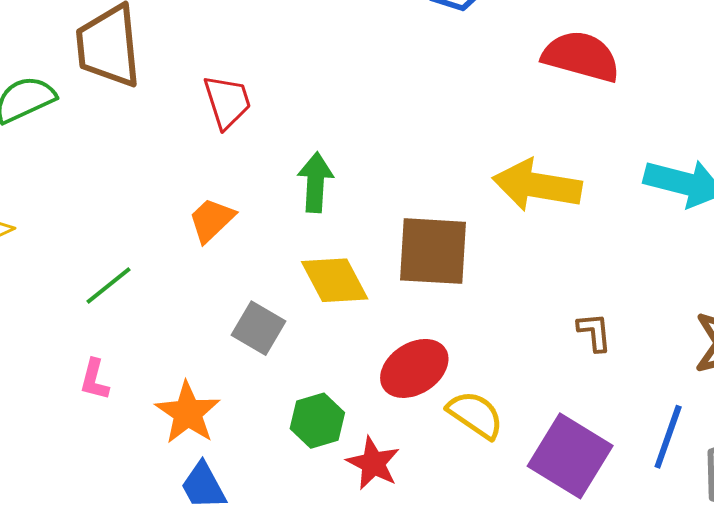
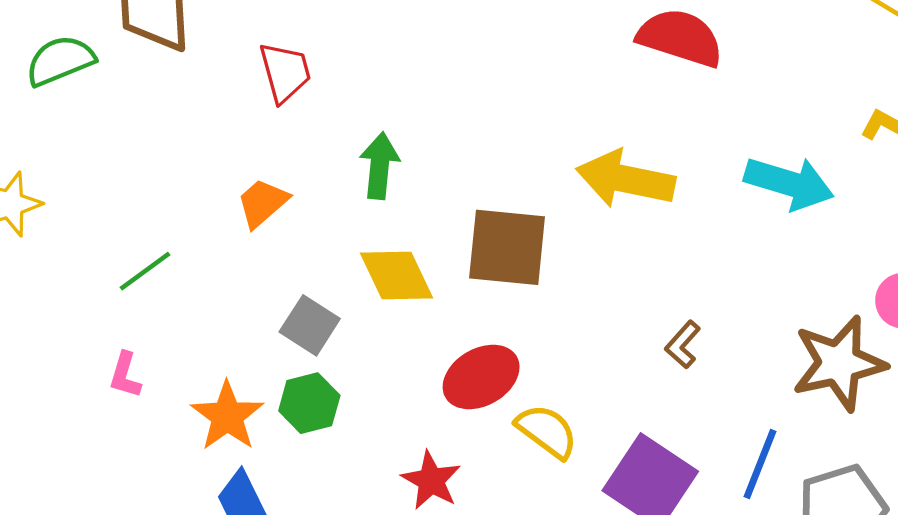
brown L-shape: (594, 332) -> (683, 345), turned -135
green hexagon: (317, 421) -> (309, 403), moved

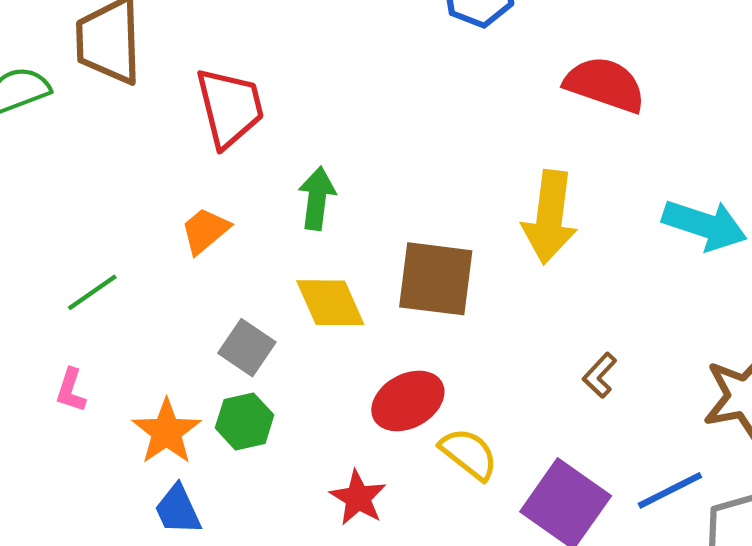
red trapezoid: (285, 72) -> (230, 107), size x1.4
yellow arrow: (626, 179) -> (550, 217), turned -96
blue line: (760, 464) -> (670, 490), turned 40

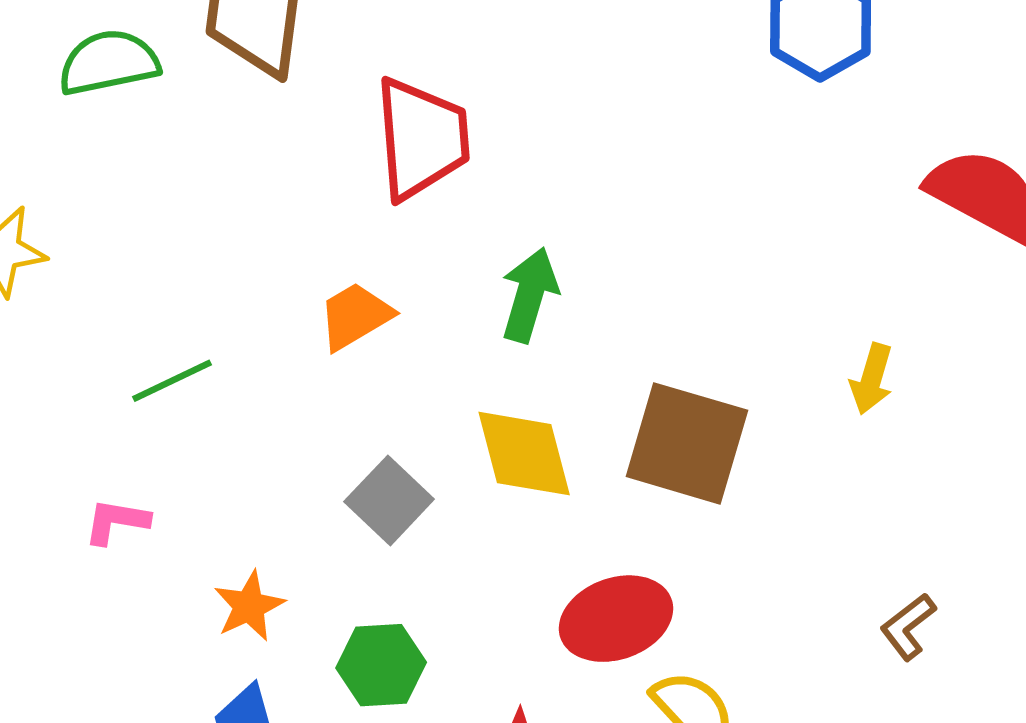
yellow arrow: (550, 217) -> (872, 379), size x0.5
pink L-shape: (71, 390) -> (116, 521), turned 72
green hexagon: (245, 421) -> (381, 665), moved
orange star: (167, 432) -> (249, 606), size x0.7

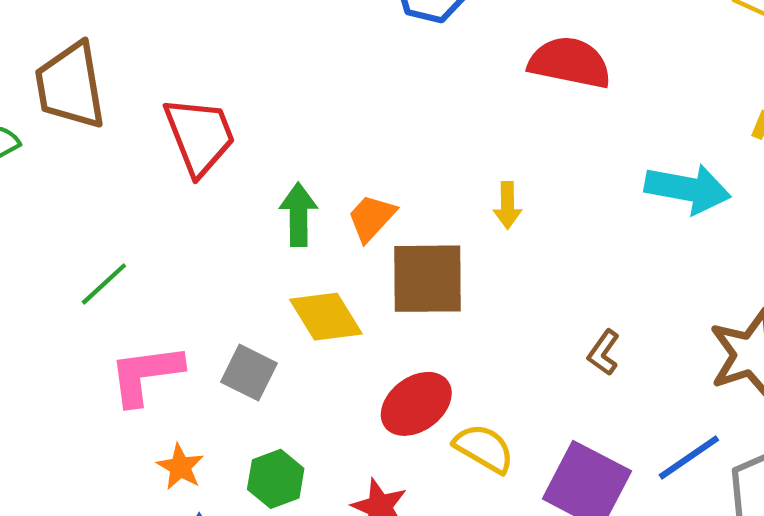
orange trapezoid: (355, 316) -> (371, 218), moved
yellow arrow: (872, 379) -> (507, 205), moved
green line: (172, 381) -> (104, 284), moved
pink L-shape: (116, 521) -> (146, 374), moved, size x1.8

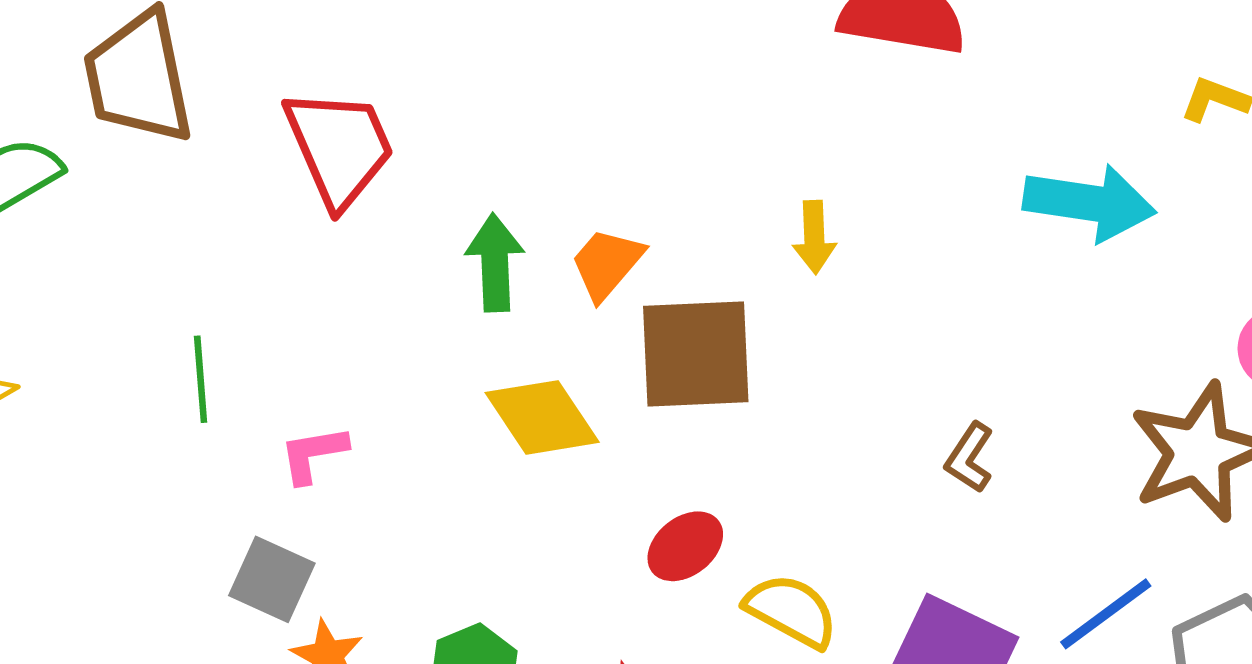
green line: (104, 284) -> (201, 379), turned -50
gray square: (249, 373) -> (272, 579), moved
pink L-shape: (146, 374) -> (313, 454), moved, size x0.6
red ellipse: (416, 404) -> (685, 546), size x0.7

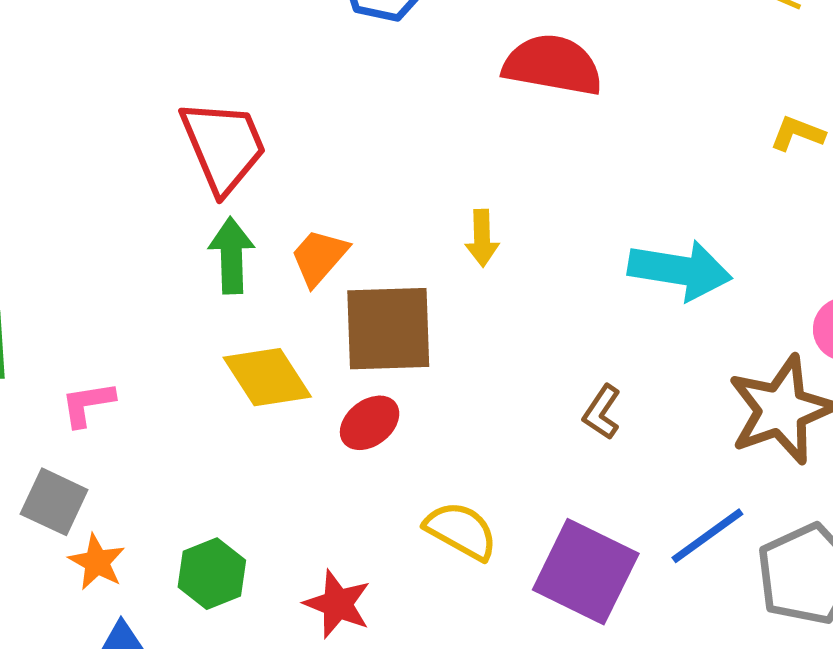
red trapezoid: (339, 147) -> (223, 146), moved
cyan arrow: (1089, 203) -> (680, 270), moved
red ellipse: (685, 546) -> (370, 423), moved

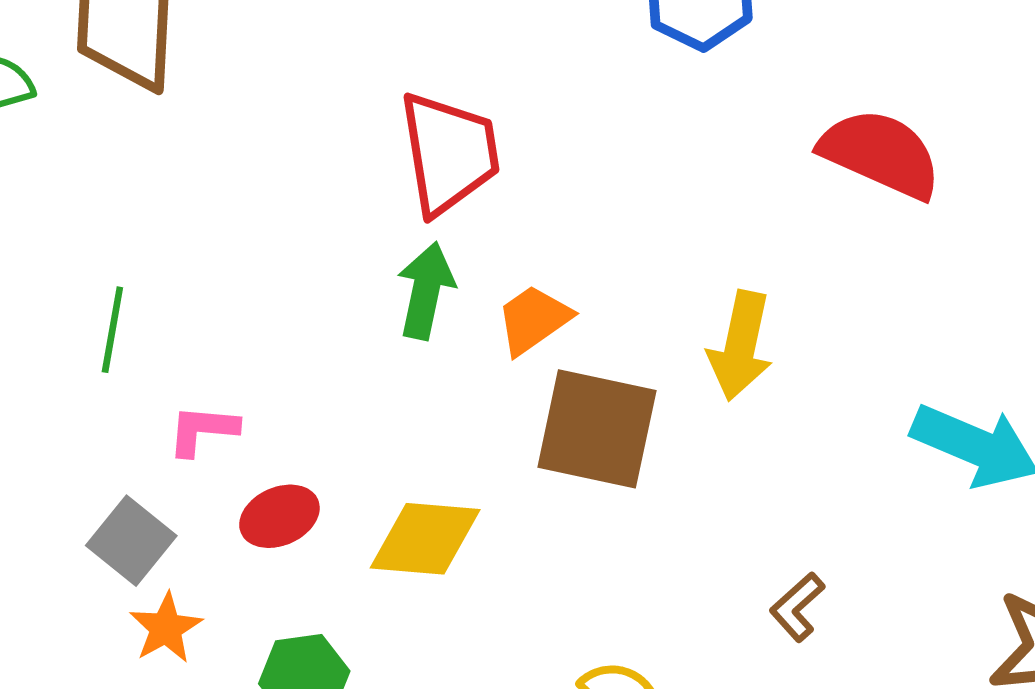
yellow arrow: (482, 238) -> (741, 346), size x1.5
yellow diamond: (267, 377) -> (425, 539), moved, turned -66
brown L-shape: (602, 412) -> (797, 607), moved
red ellipse: (370, 423) -> (279, 516), moved

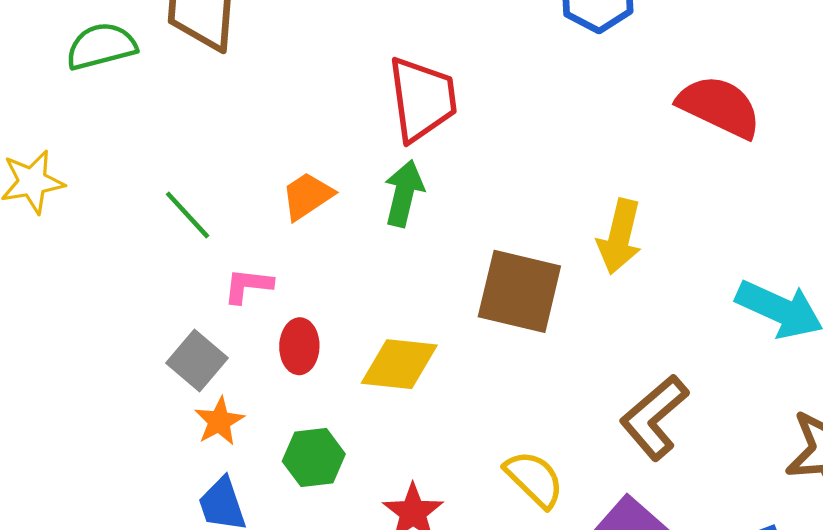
orange trapezoid: (534, 319) -> (307, 196), moved
green line: (112, 330) -> (188, 215), turned -54
red ellipse: (279, 516) -> (299, 346), turned -66
brown L-shape: (797, 607) -> (654, 417), size x1.8

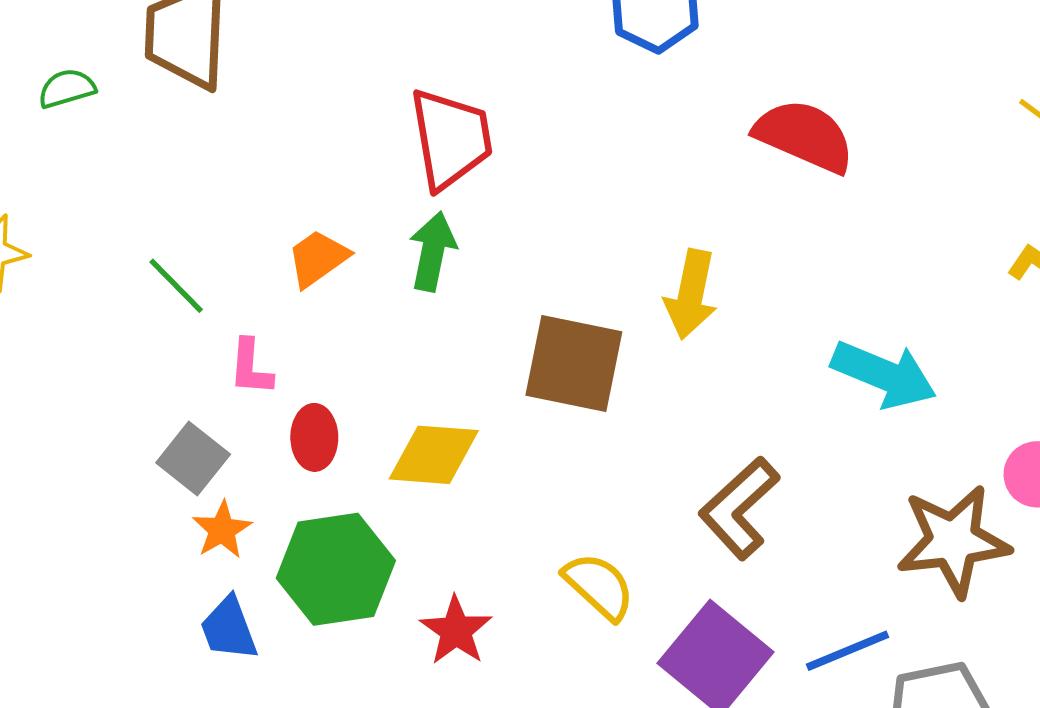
green semicircle: (101, 46) -> (67, 88), size x0.7
pink L-shape: (248, 286) -> (251, 367), turned -90
green hexagon: (314, 458) -> (336, 569), size x1.6

